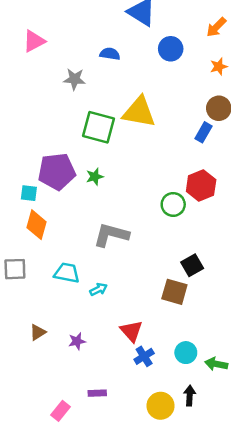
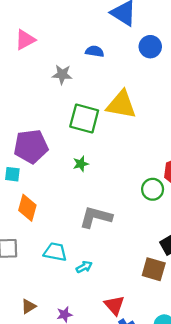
purple pentagon: (57, 172) -> (31, 146), moved
cyan square: (29, 193) -> (12, 174), moved

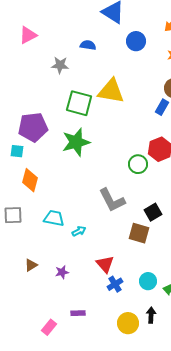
green star: (81, 164) -> (76, 142), size x2.0
gray L-shape: (96, 217) -> (112, 200), moved, turned -132

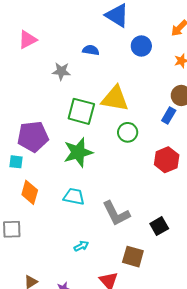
green circle: (138, 164) -> (128, 132), moved
cyan trapezoid: (54, 218) -> (74, 197), moved
brown square: (139, 233) -> (133, 257), moved

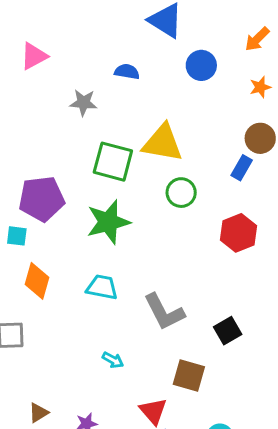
cyan arrow: (81, 246) -> (113, 360), turned 56

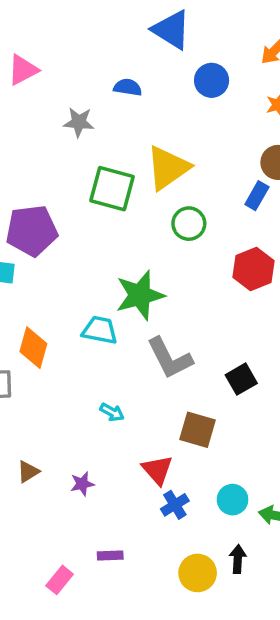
yellow triangle: (163, 143) -> (168, 168), turned -45
green star: (108, 222) -> (140, 295), moved
orange diamond: (37, 281) -> (33, 348), moved

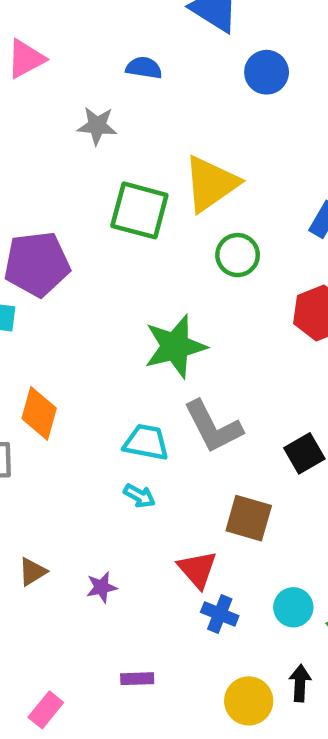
blue semicircle: (128, 87) -> (144, 68), moved
cyan trapezoid: (100, 330) -> (146, 442), moved
blue cross: (175, 505) -> (220, 614), turned -36
pink rectangle: (60, 580) -> (46, 710), moved

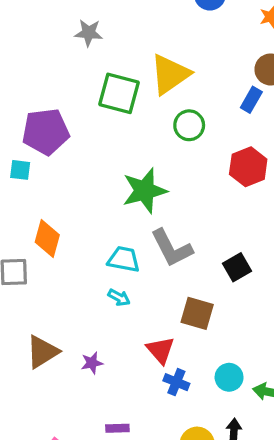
brown triangle: (32, 572) -> (42, 352), size x1.6

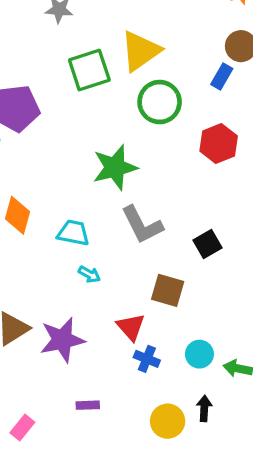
green square: (119, 93) -> (89, 70), turned -33
green circle: (189, 125) -> (160, 102), size x1.4
cyan trapezoid: (124, 259) -> (73, 233), moved
purple star: (92, 363) -> (62, 340), size x2.0

